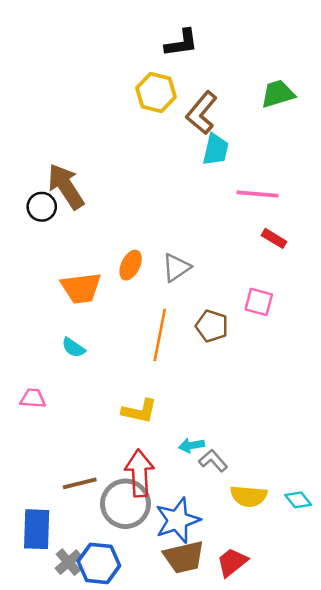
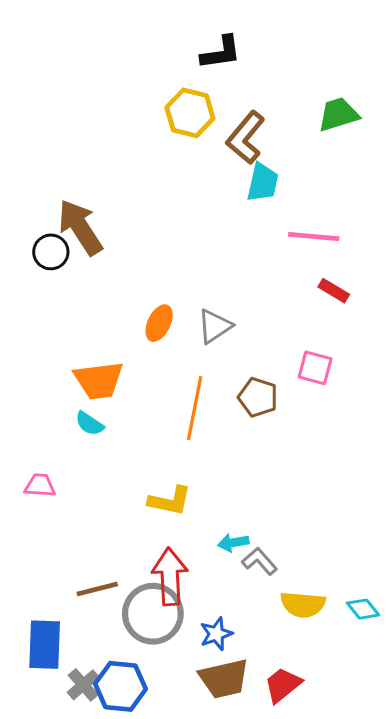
orange trapezoid: (81, 288) -> (99, 380), moved
blue star: (178, 520) -> (216, 634), size x0.6

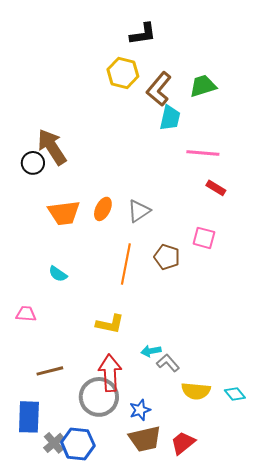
green trapezoid: (338, 114) -> (203, 86), moved
orange trapezoid: (99, 380) -> (64, 213), moved
brown line: (97, 589) -> (50, 371), moved

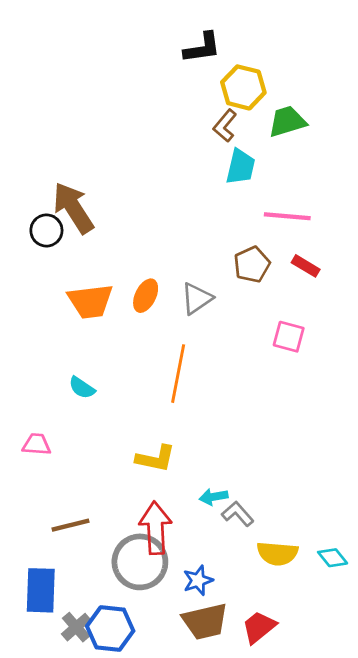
yellow hexagon: (123, 73) -> (243, 87), moved
brown L-shape: (159, 89) -> (225, 126), size x0.7
brown pentagon: (167, 257) -> (252, 264), moved, turned 30

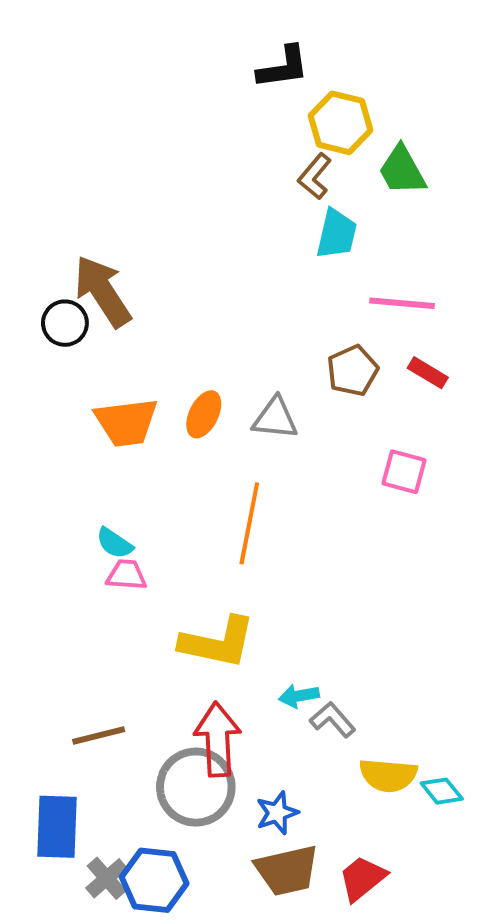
green trapezoid: (287, 121) -> (402, 170), turned -102
gray triangle: (197, 298) -> (275, 418), turned 40
pink trapezoid: (37, 444) -> (126, 575), moved
yellow L-shape: (156, 459) -> (218, 642), size x1.4
cyan diamond: (333, 558) -> (442, 791), moved

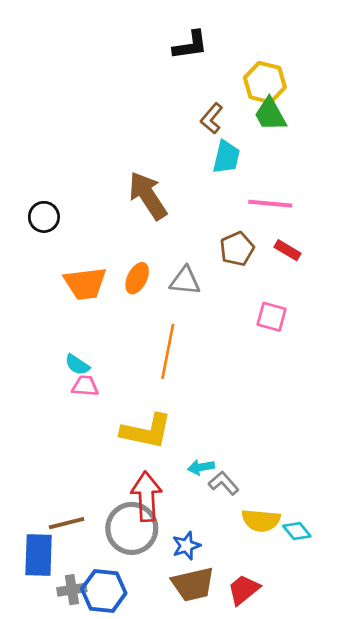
yellow hexagon: (341, 123) -> (265, 82), moved
brown arrow: (103, 291) -> (148, 196), moved
brown line: (99, 736) -> (67, 523), moved
gray cross: (107, 878) -> (72, 590), turned 32

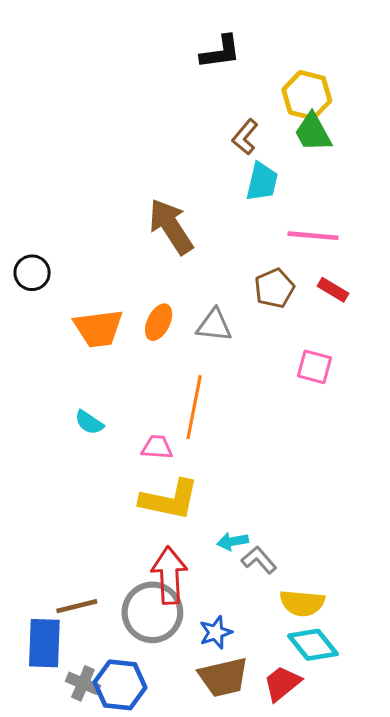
black circle: (44, 217) -> (32, 273), moved
pink trapezoid: (85, 386) -> (157, 447), moved
cyan diamond: (297, 531) -> (313, 645), moved, size x1.5
gray cross: (72, 590) -> (83, 683), turned 32

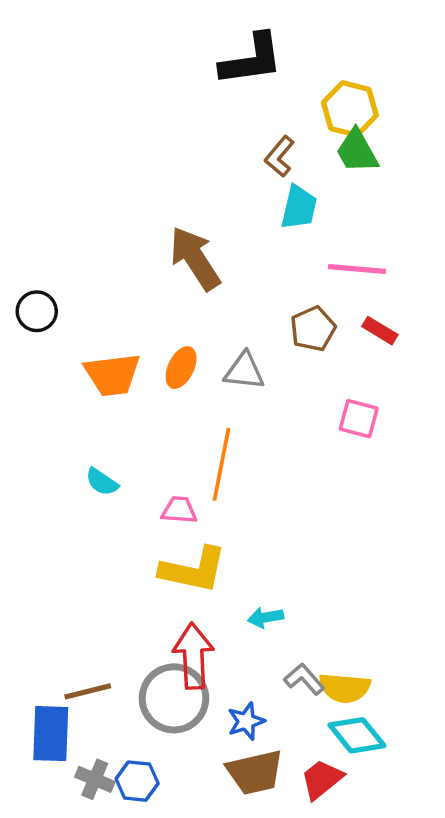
black L-shape: (220, 52) -> (251, 60), size x1.4
gray L-shape: (259, 560) -> (304, 679), moved
blue hexagon: (120, 685) -> (137, 781), size x0.7

